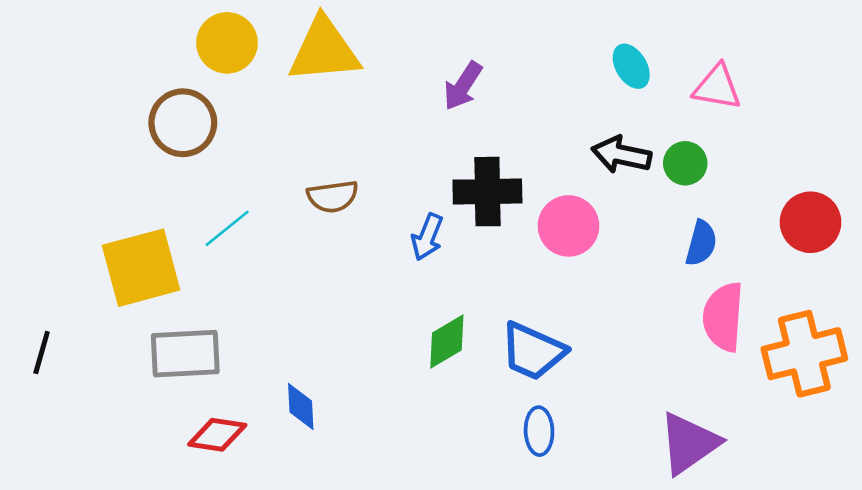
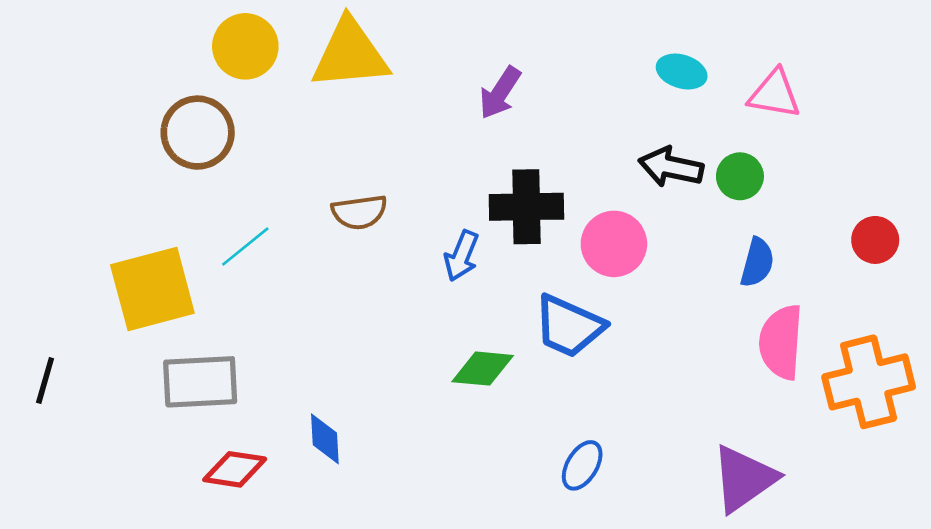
cyan ellipse: (631, 66) -> (682, 72), turned -42
red circle: (811, 222) -> (875, 240), size x0.7
green diamond: (447, 341) -> (483, 369), turned 36
blue trapezoid: (533, 351) -> (569, 326), moved
blue ellipse: (539, 431) -> (582, 465), turned 33

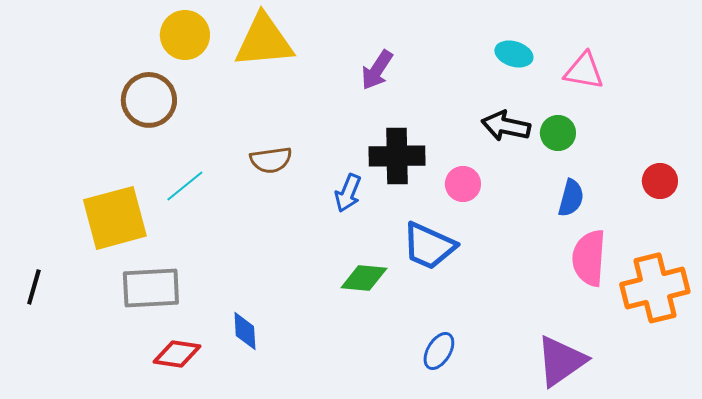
pink circle: (614, 244) -> (463, 184), size x0.7

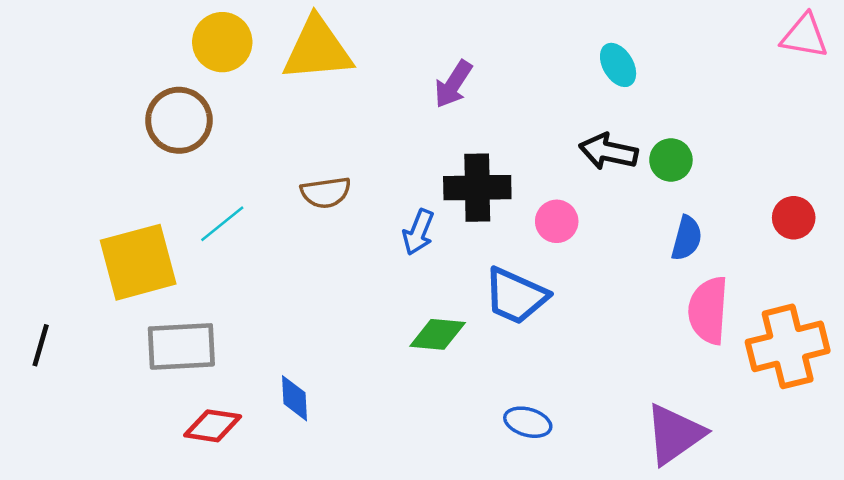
cyan ellipse: (514, 54) -> (618, 65), turned 42
pink triangle: (584, 71) -> (804, 36), moved
blue ellipse: (439, 351) -> (528, 422), turned 75

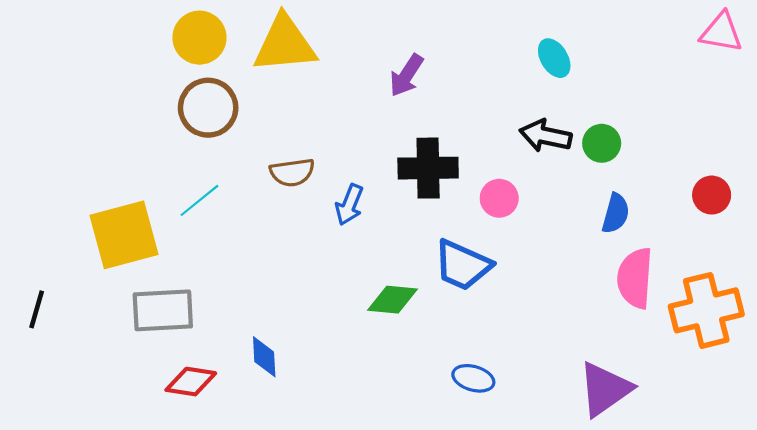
brown circle: (179, 120) -> (208, 108), moved
blue arrow: (418, 232) -> (349, 205), moved

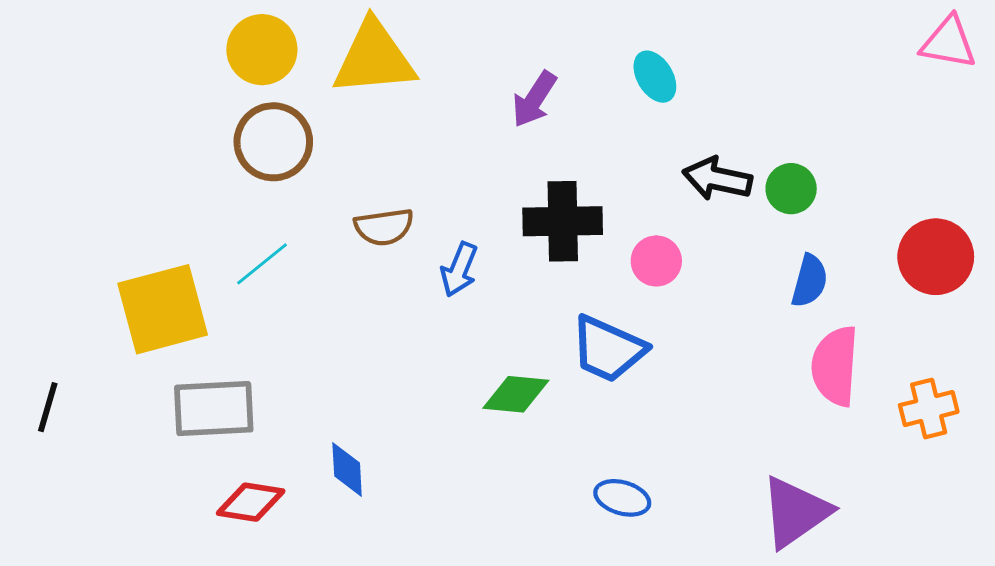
cyan ellipse: (554, 58) -> (655, 77), moved
red circle: (712, 195) -> (936, 257), size x1.5
orange cross: (706, 310) -> (929, 409), size x0.6

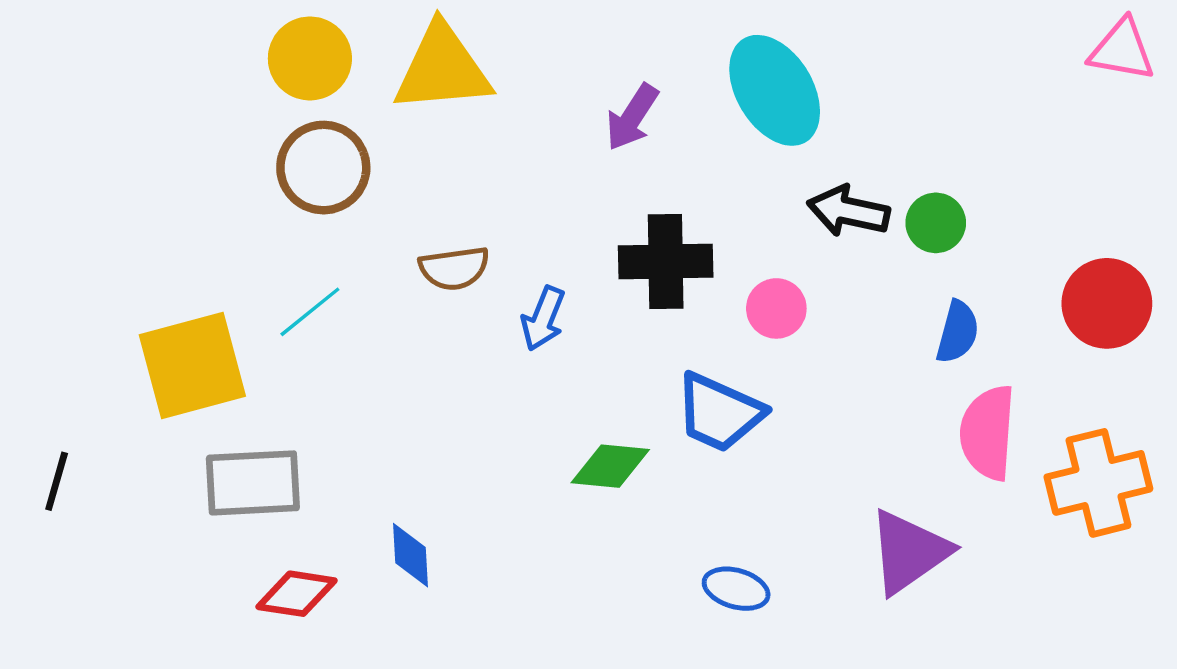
cyan ellipse: (655, 77) -> (775, 90), size x1.8
orange cross: (929, 409) -> (1098, 483), size x1.5
purple triangle: (795, 512) -> (909, 552), moved

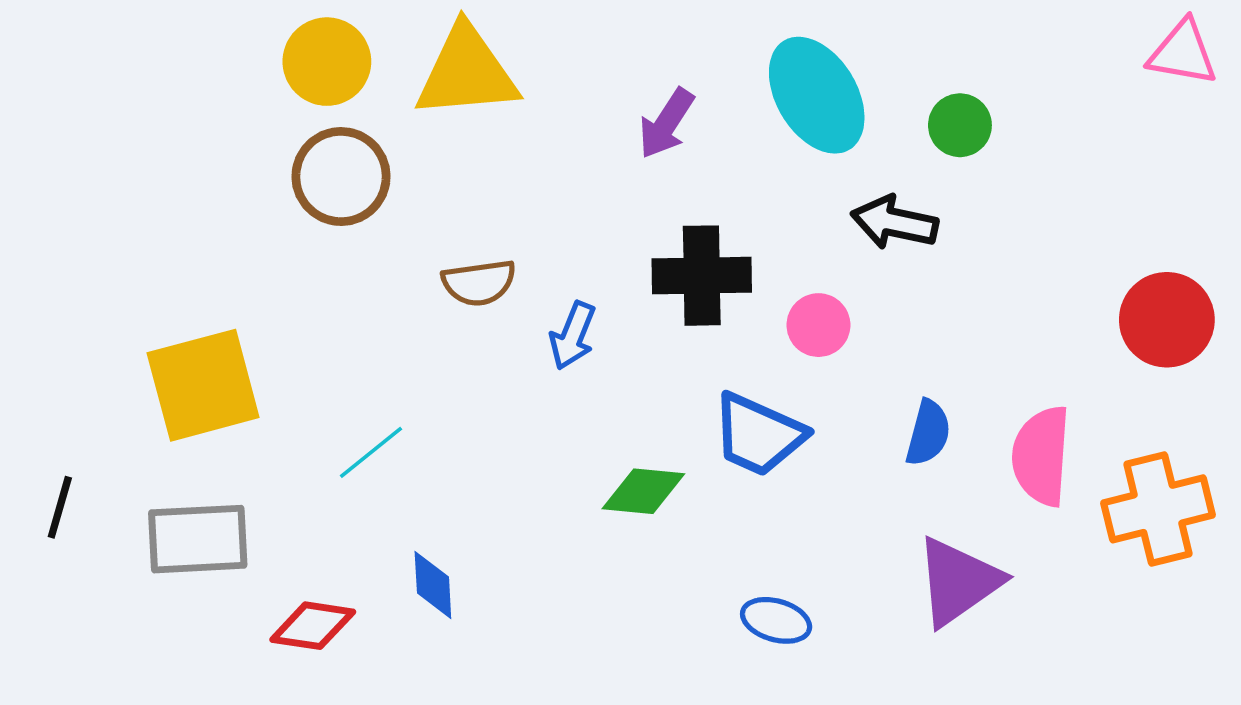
green circle: (936, 223) -> (960, 125), moved
cyan line: (310, 312) -> (371, 452), moved
blue semicircle: (958, 332) -> (928, 433), moved
gray rectangle: (253, 483) -> (198, 539), moved

